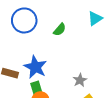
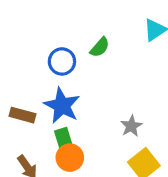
blue circle: (24, 20) -> (62, 61), moved, size x0.7

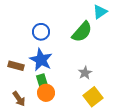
green semicircle: (100, 47) -> (82, 32), moved, size x1.6

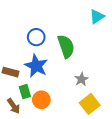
green semicircle: (82, 32) -> (66, 46), moved, turned -60
green rectangle: (42, 81) -> (25, 92), moved

